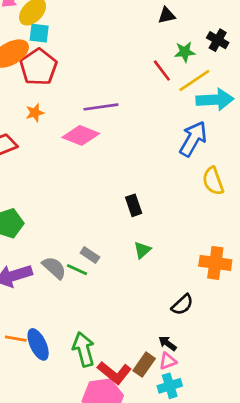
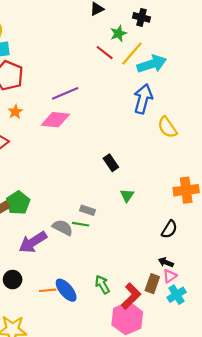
green arrow: (84, 349) -> (102, 284), size x0.7
red L-shape: (114, 373) -> (131, 296), turned -68

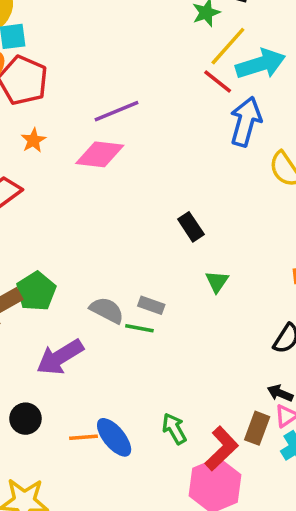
red line: (105, 53) -> (218, 82), moved
gray semicircle: (63, 228) -> (107, 310), moved

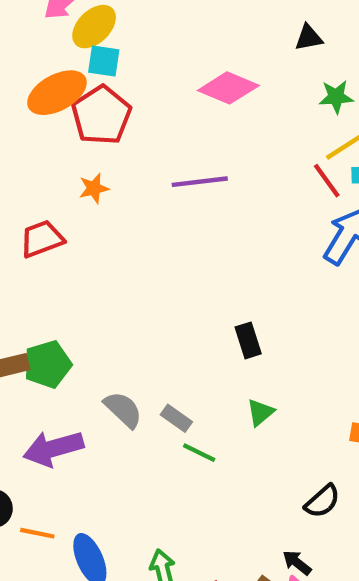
pink diamond: (100, 154) -> (228, 88), moved
green line: (139, 328) -> (199, 453), moved
orange line: (83, 437) -> (37, 533), moved

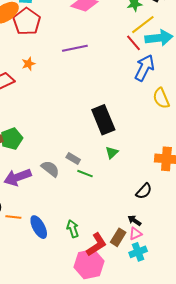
orange star: (94, 188) -> (28, 64), moved
black rectangle: (248, 340) -> (103, 120), size x1.8
gray semicircle: (123, 410) -> (50, 169), moved

